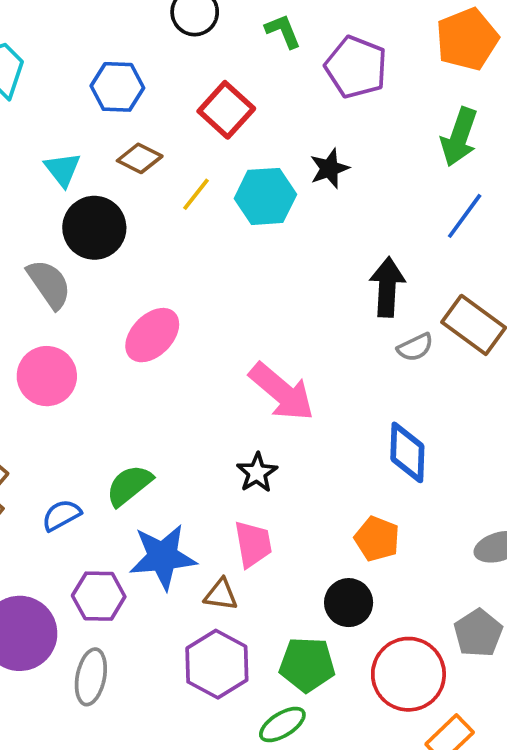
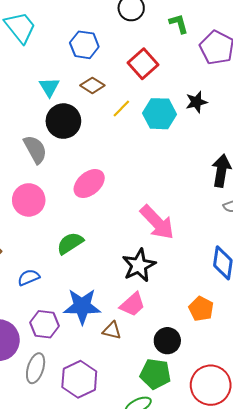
black star: (257, 473) -> (139, 265), size x1.5
green semicircle: (129, 485) -> (70, 243), moved
pink trapezoid: (253, 544) -> (132, 304), turned 52
black circle: (349, 603) -> (167, 341), moved
purple hexagon: (217, 664) -> (79, 379), moved

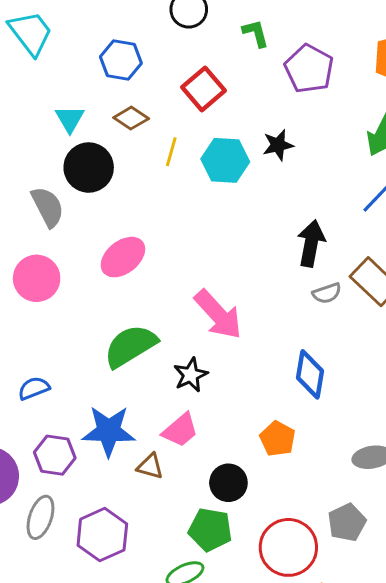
yellow line: (121, 108) -> (171, 152), turned -30
green semicircle: (70, 243) -> (130, 346), moved, size x1.4
black star: (139, 265) -> (191, 375), size x0.7

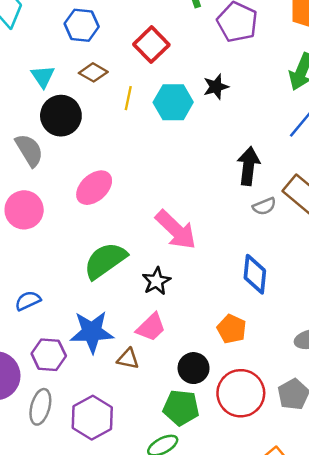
red circle: (288, 547) -> (241, 393), moved

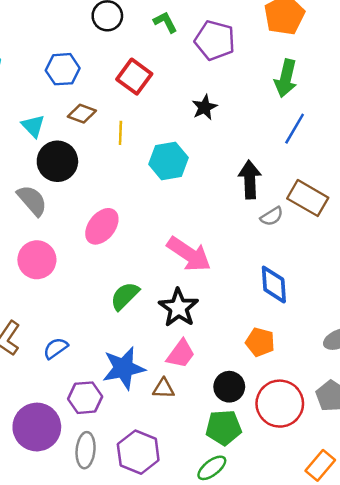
cyan hexagon: (173, 102) -> (168, 161), moved
green semicircle: (105, 261) -> (125, 296), size x0.7
black star: (156, 281) -> (178, 308), size x1.4

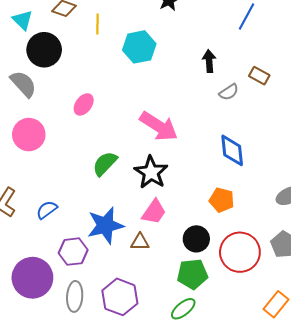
black arrow: (250, 180) -> (209, 61), size x0.7
brown rectangle: (308, 198) -> (259, 76), size x0.6
pink ellipse: (102, 226) -> (84, 104), size x0.7

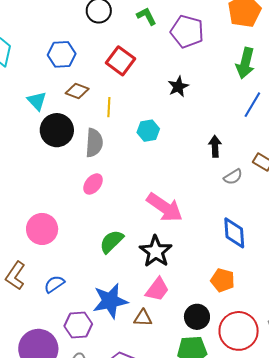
cyan hexagon: (139, 47) -> (148, 131), size x0.7
gray semicircle: (23, 84) -> (94, 143), moved, turned 44
pink circle: (29, 135) -> (42, 229), moved

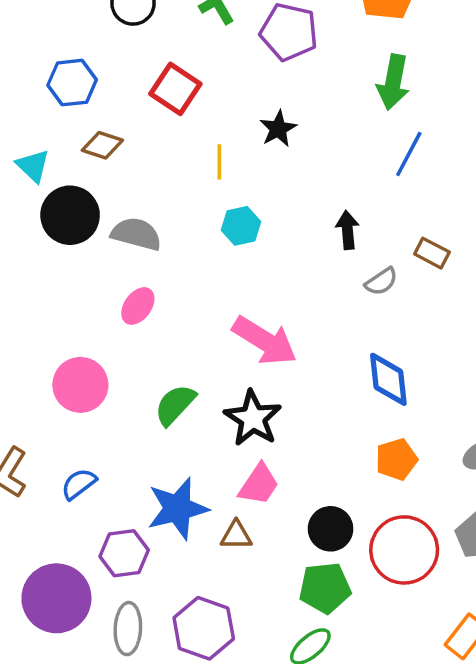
yellow line: (109, 107) -> (219, 162), moved
cyan hexagon: (148, 131) -> (241, 226), moved
gray semicircle: (94, 143) -> (136, 234), turned -76
pink circle: (42, 229) -> (80, 385), moved
orange pentagon: (223, 280) -> (396, 459), moved, turned -30

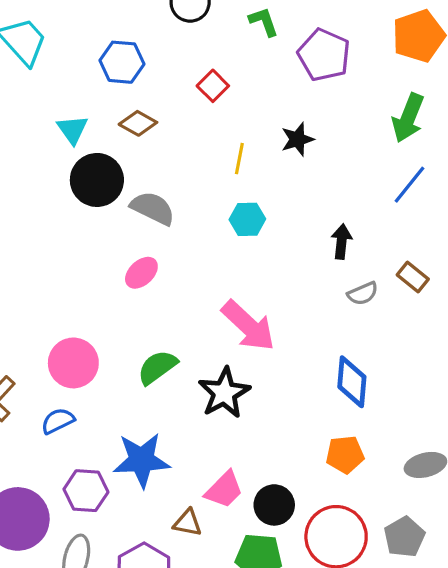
red square: (175, 89) -> (213, 86), size x0.7
pink circle: (80, 385) -> (73, 363), moved
pink trapezoid: (259, 484) -> (224, 490), moved
brown triangle: (236, 535) -> (188, 523), moved

